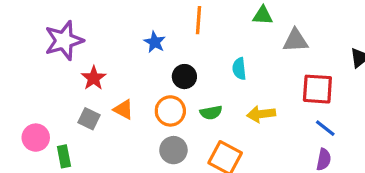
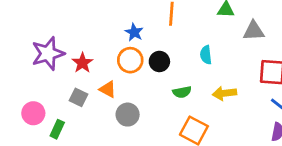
purple star: (64, 41) -> (48, 54), moved
orange circle: (170, 111) -> (130, 60), moved
gray circle: (173, 150) -> (128, 115), moved
green rectangle: (64, 156) -> (57, 129), turned 36

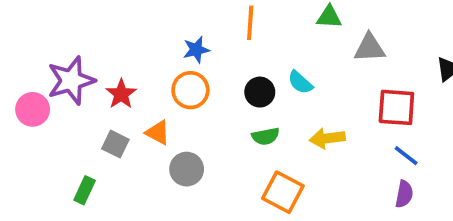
blue star: (134, 32) -> (196, 50), turned 30
cyan semicircle: (206, 55) -> (300, 82), turned -42
black circle: (159, 61) -> (260, 92), moved
pink circle: (33, 113) -> (33, 109), moved

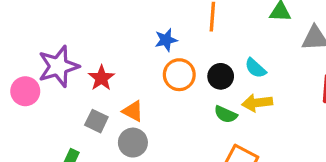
orange circle: (190, 90) -> (179, 75), moved
green semicircle: (266, 136) -> (226, 114), turned 35
yellow arrow: (327, 138) -> (257, 103), moved
gray circle: (187, 169) -> (133, 143), moved

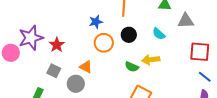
cyan semicircle: (255, 68) -> (159, 34), moved
black circle: (221, 76) -> (129, 35), moved
orange triangle: (133, 111) -> (86, 67), moved

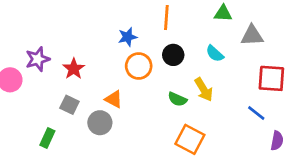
purple star: (31, 38) -> (38, 59), size x0.7
yellow arrow: (151, 60) -> (204, 90), turned -114
blue line: (205, 77) -> (256, 113), moved

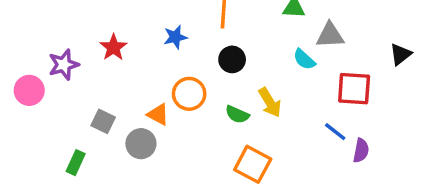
cyan semicircle: (215, 54) -> (304, 59), moved
orange circle: (139, 66) -> (189, 94), moved
red star: (74, 69) -> (113, 47), moved
purple semicircle: (277, 141) -> (361, 151), moved

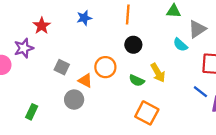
gray triangle: (330, 35) -> (197, 29), turned -30
blue star: (175, 37) -> (84, 18), moved
red star: (113, 47) -> (42, 26), moved
gray square: (103, 121) -> (62, 67), moved

